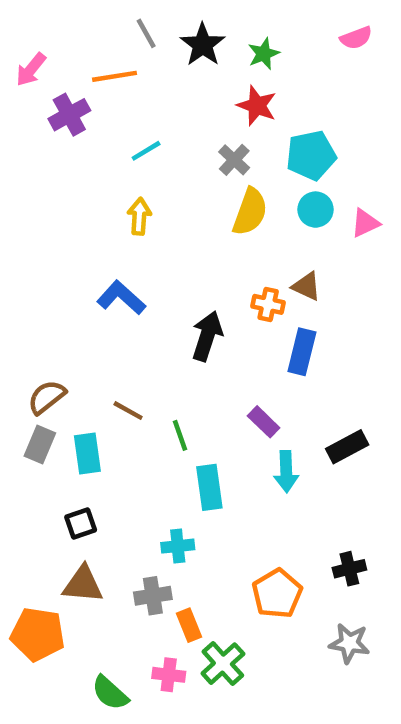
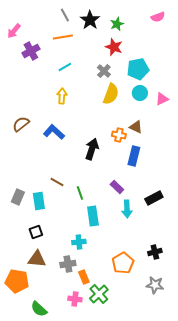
orange line: (114, 76) -> (63, 37), moved
brown semicircle: (47, 397) -> (21, 124), moved
green semicircle: (110, 693) -> (39, 309), moved

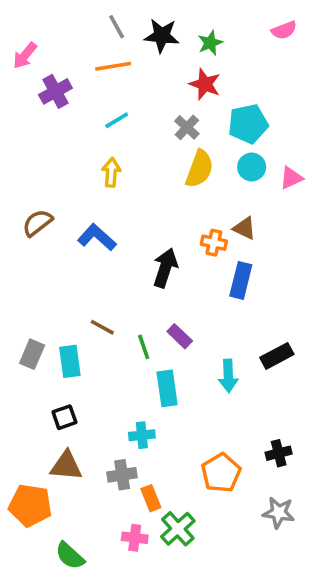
black star: (90, 20) -> (162, 36), turned -30
purple rectangle: (117, 187) -> (180, 336), moved

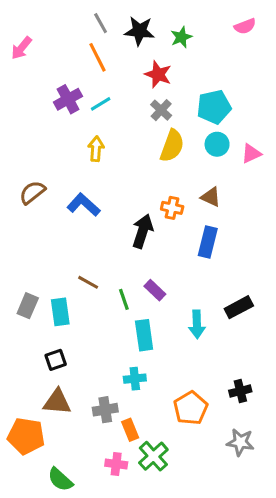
orange line: (113, 66) -> (98, 57), turned 72
red star: (205, 84) -> (158, 74), moved
purple cross: (55, 91) -> (68, 99), moved
orange cross: (214, 243) -> (172, 208), moved
cyan cross: (142, 435) -> (135, 379), moved

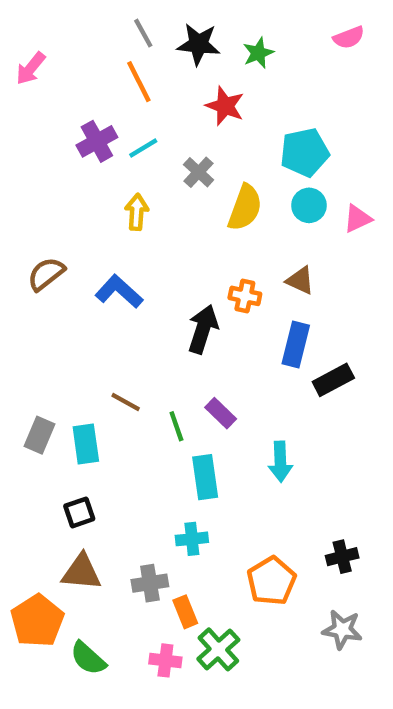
gray cross: (161, 110) -> (199, 172), moved
black rectangle: (239, 307) -> (333, 380), moved
orange pentagon: (26, 436) -> (37, 621), turned 30
green semicircle: (60, 480) -> (88, 658), moved

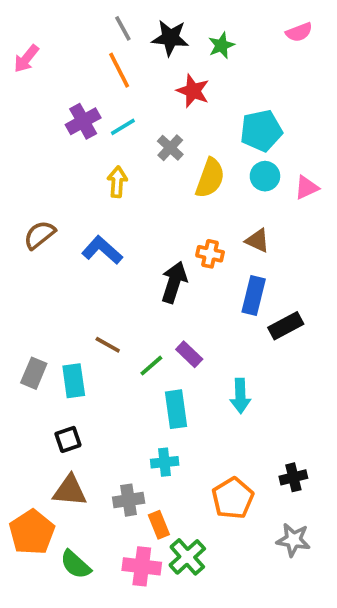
green line: (176, 426) -> (151, 366), turned 68
pink cross: (165, 660) -> (142, 566), size x1.4

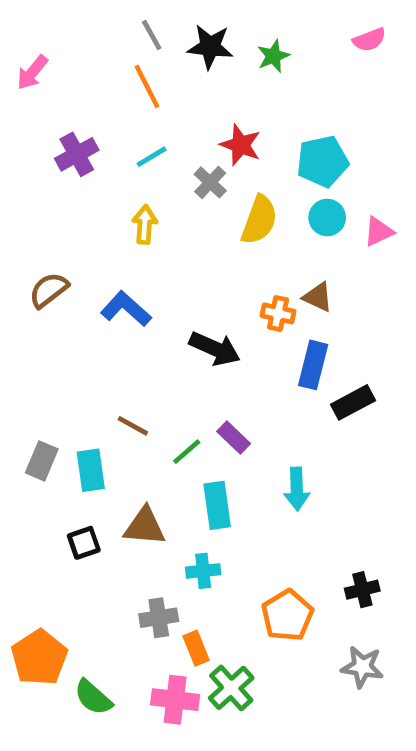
red star: (193, 91) -> (241, 145), moved
purple cross: (83, 121) -> (77, 154), moved
orange cross: (210, 254) -> (278, 313), moved
black arrow: (174, 282) -> (215, 349), turned 96
brown triangle: (70, 491) -> (145, 526), moved

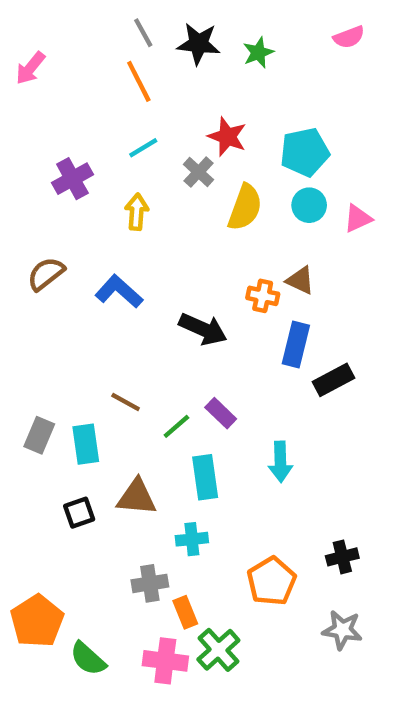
purple cross: (77, 154) -> (72, 179), moved

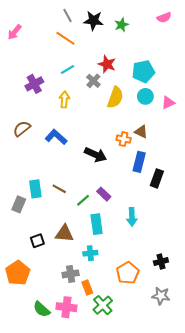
orange line: (139, 81) -> (65, 38), turned -30
black rectangle: (333, 380) -> (157, 178), turned -42
cyan rectangle: (86, 444) -> (35, 189), moved
orange pentagon: (37, 621) -> (18, 273), moved
pink cross: (165, 661) -> (66, 307), moved

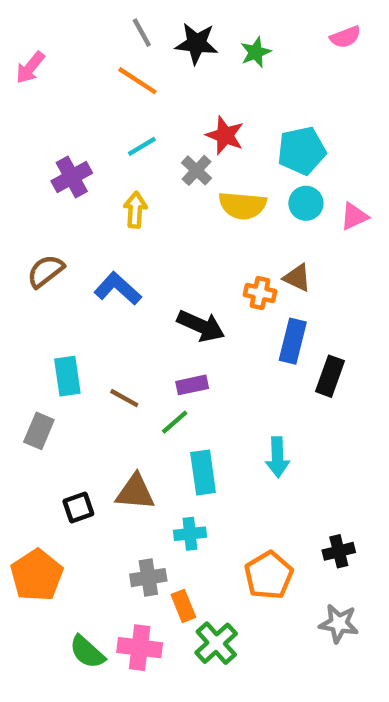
yellow semicircle: (115, 97) -> (242, 205), turned 75
cyan rectangle: (35, 189) -> (67, 376), moved
purple rectangle: (104, 194) -> (192, 385), moved, turned -56

